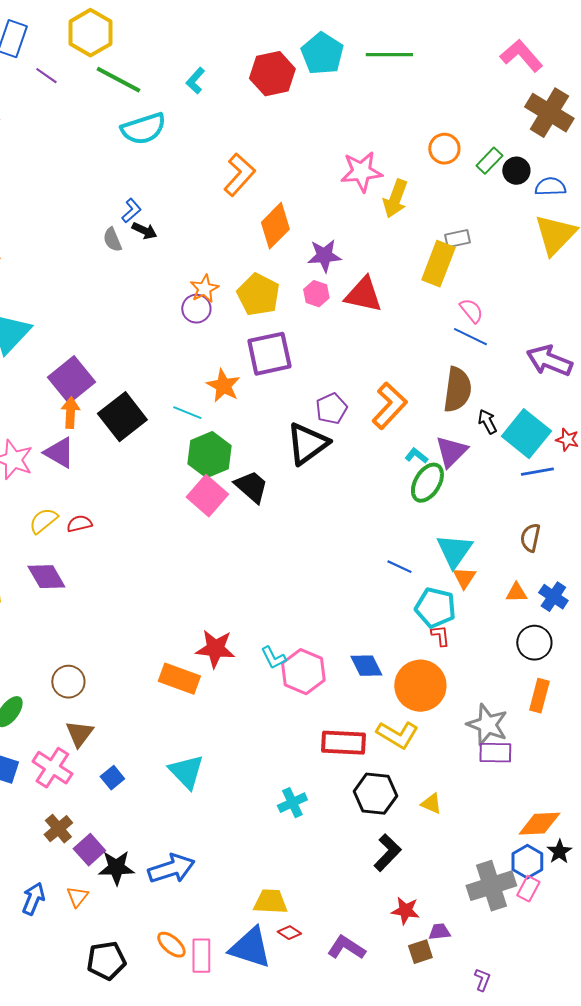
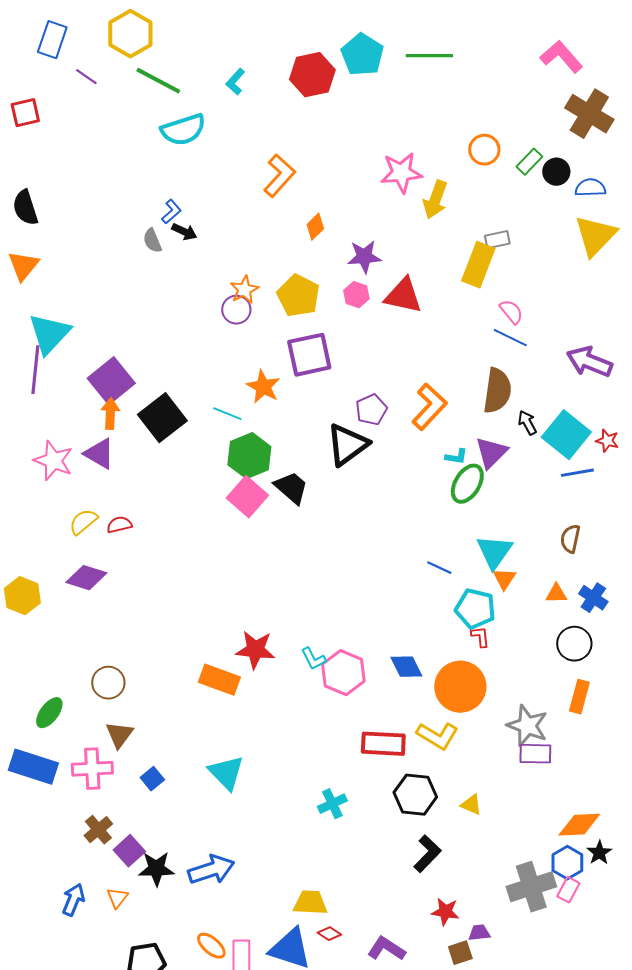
orange diamond: (275, 226) -> (315, 227), size x0.6
cyan L-shape: (416, 456) -> (456, 457), turned 150
purple diamond: (46, 577) -> (86, 578), turned -42
pink cross: (52, 768) -> (92, 769), turned -36

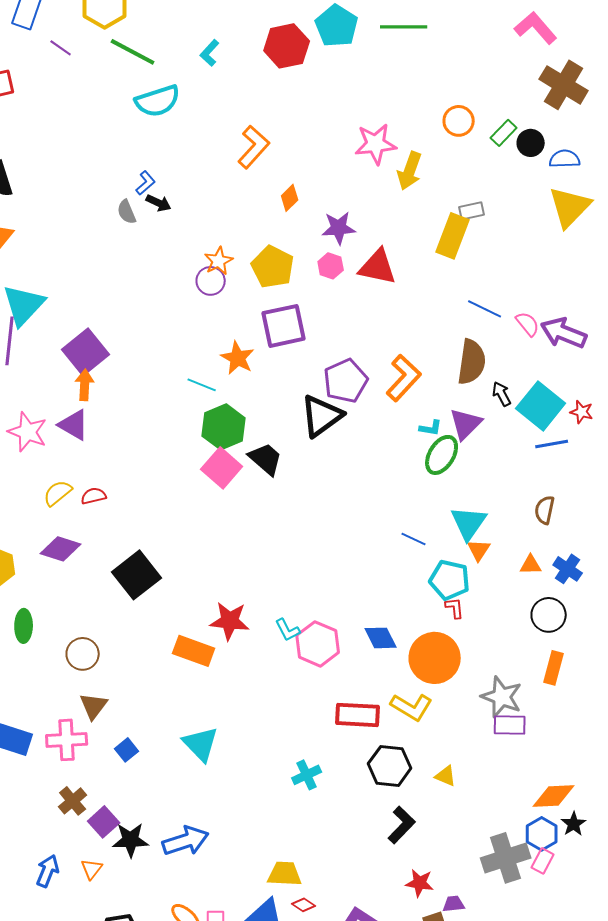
pink semicircle: (511, 312) -> (528, 324), moved
purple pentagon: (371, 410) -> (346, 381), size x1.4
black square: (162, 418) -> (137, 575), moved
green ellipse: (49, 713) -> (24, 626), moved, turned -36

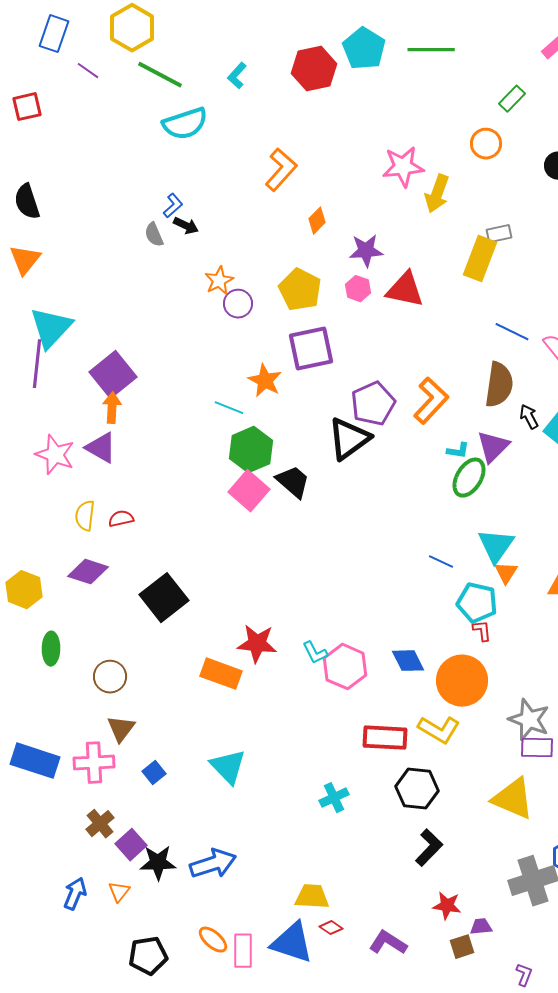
green rectangle: (504, 133) -> (512, 99), moved
orange star: (219, 261) -> (219, 281), moved
yellow semicircle: (58, 493) -> (85, 516), turned -44
yellow triangle: (446, 776) -> (513, 799), moved, size x2.0

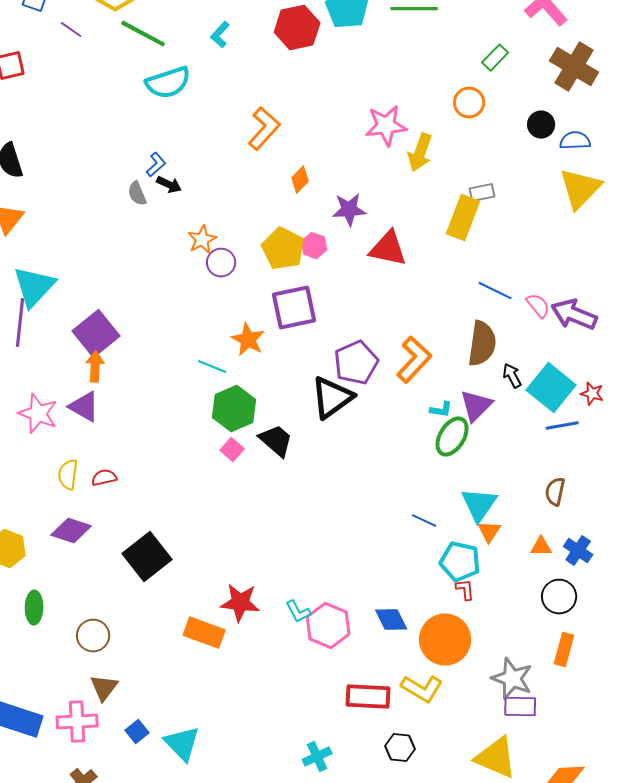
pink hexagon: (358, 289) -> (314, 246), moved
pink square: (249, 491) -> (232, 450), size x0.6
cyan triangle: (228, 767) -> (182, 744), moved
black hexagon: (417, 789) -> (400, 748), size x0.7

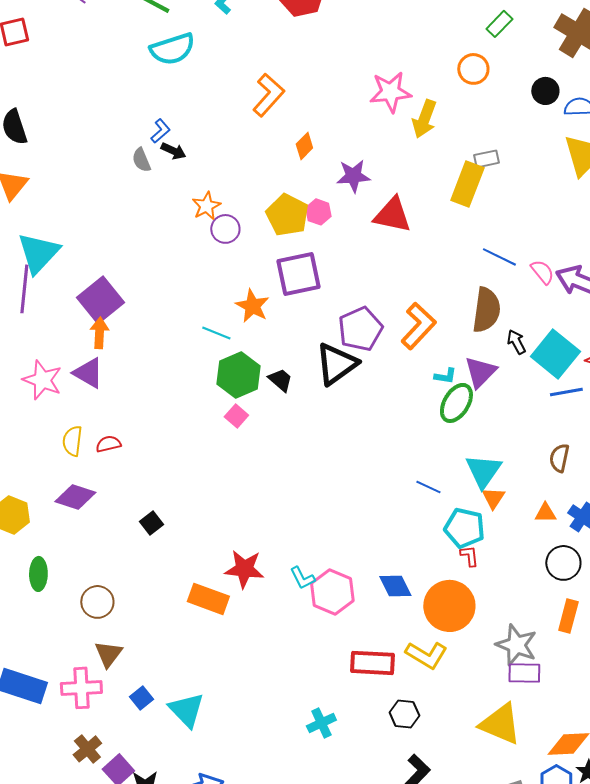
black trapezoid: (276, 441) -> (280, 380), moved, size x0.7
black square: (147, 557) -> (151, 523), size x0.5

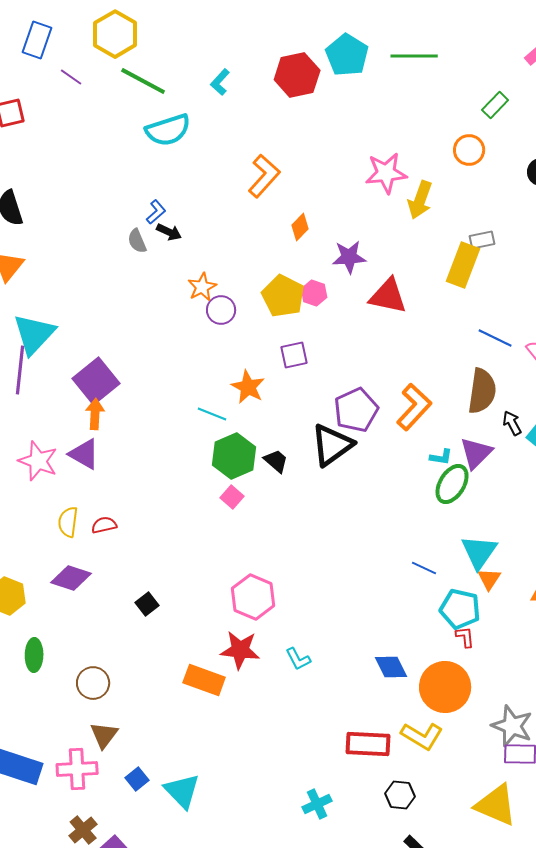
purple square: (298, 274) -> (294, 355), size x0.6
pink hexagon: (332, 592) -> (253, 597), moved

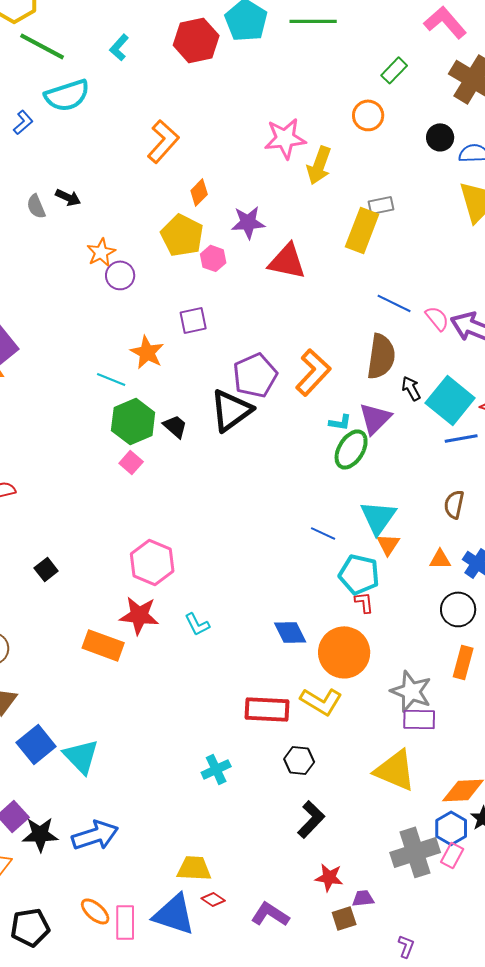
blue L-shape: (156, 212) -> (23, 122), moved
yellow pentagon: (283, 296) -> (182, 235), moved
blue square: (137, 779) -> (36, 744), size x1.6

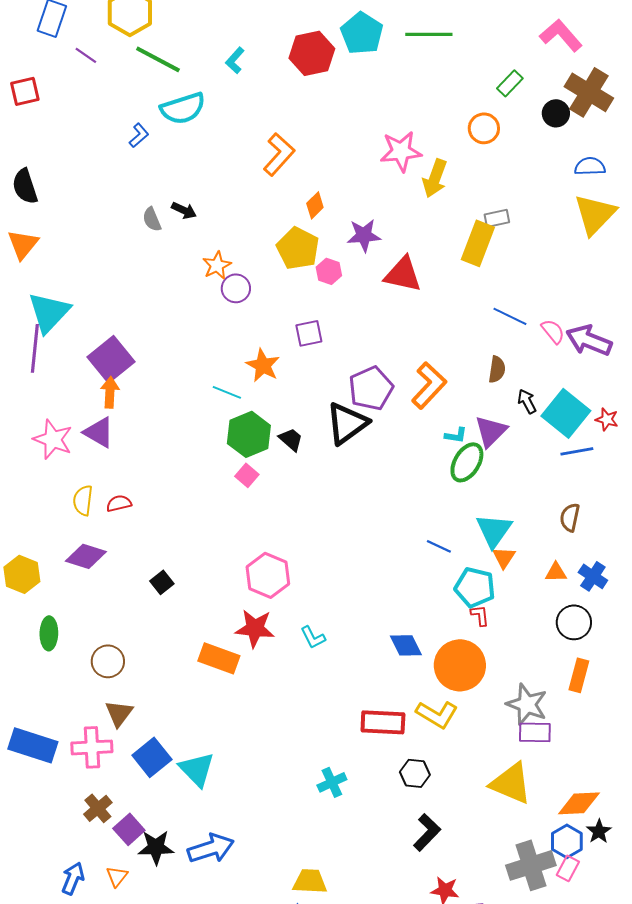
black circle: (440, 137) -> (556, 113), moved
brown semicircle: (381, 356) -> (497, 369), size x0.6

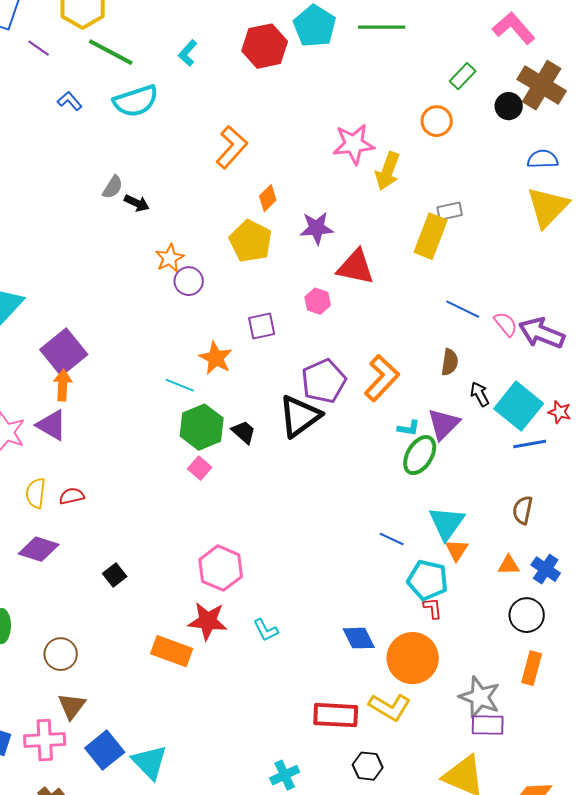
blue L-shape: (139, 135) -> (70, 101), moved, turned -90
gray semicircle: (152, 219) -> (113, 187), moved, turned -125
pink hexagon: (329, 271) -> (318, 301), moved

